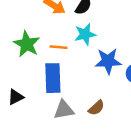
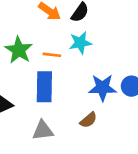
blue star: (108, 61) -> (103, 88), moved
gray triangle: (64, 110) -> (43, 130), moved

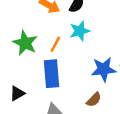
orange line: (52, 55) -> (55, 44), turned -63

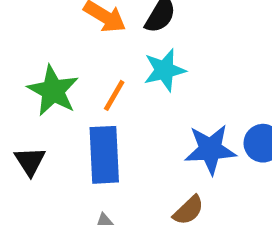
black triangle: (17, 93) -> (30, 161), moved, turned -35

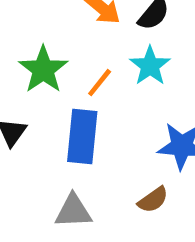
cyan star: (164, 70) -> (150, 66), turned -30

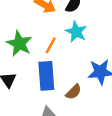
brown semicircle: (153, 200) -> (74, 92), moved

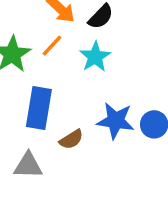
orange line: (51, 45) -> (52, 46), moved

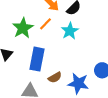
blue star: (116, 121) -> (78, 83), moved

